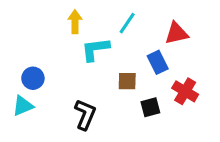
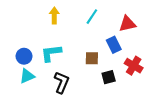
cyan L-shape: (95, 49) -> (51, 53), moved
cyan triangle: (23, 106) -> (27, 76), moved

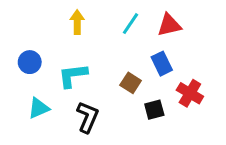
red triangle: (127, 24) -> (169, 25), moved
blue circle: (24, 56) -> (30, 62), moved
brown square: (92, 58) -> (131, 83), turned 32

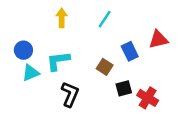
red triangle: (169, 25) -> (158, 39), moved
red cross: (190, 93) -> (148, 98), moved
cyan triangle: (39, 108) -> (31, 73), moved

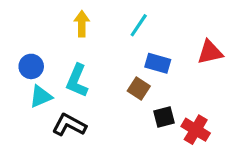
blue rectangle: (130, 51) -> (158, 63), moved, turned -48
cyan L-shape: (58, 61) -> (77, 81), turned -60
black L-shape: (70, 94) -> (69, 125), moved, turned -85

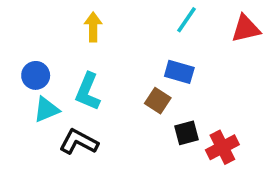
cyan line: (139, 25) -> (186, 20), moved
red triangle: (210, 52) -> (246, 29), moved
red cross: (196, 130) -> (222, 147), turned 32

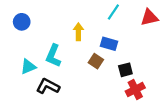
yellow arrow: (93, 27) -> (78, 32), moved
blue circle: (36, 75) -> (22, 22), moved
black square: (186, 133) -> (125, 70), moved

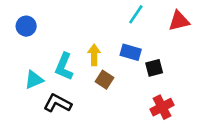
yellow arrow: (78, 32) -> (94, 55), moved
brown square: (96, 61) -> (105, 80), moved
black square: (125, 70) -> (154, 68), moved

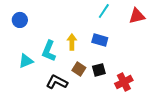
black square: (154, 68) -> (99, 70), moved
brown square: (105, 80) -> (79, 69), moved
black L-shape: (57, 103) -> (57, 82), moved

